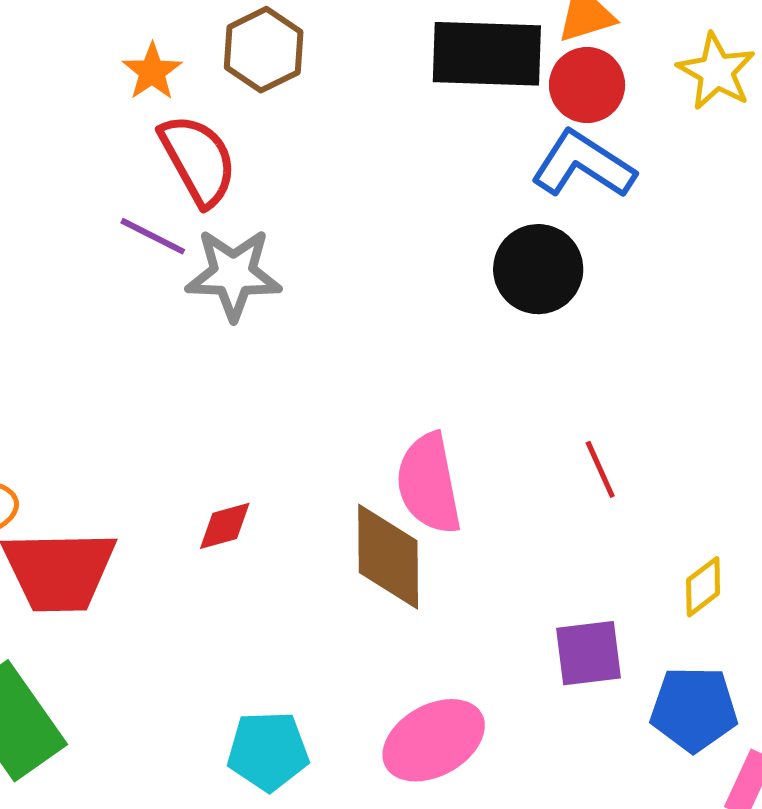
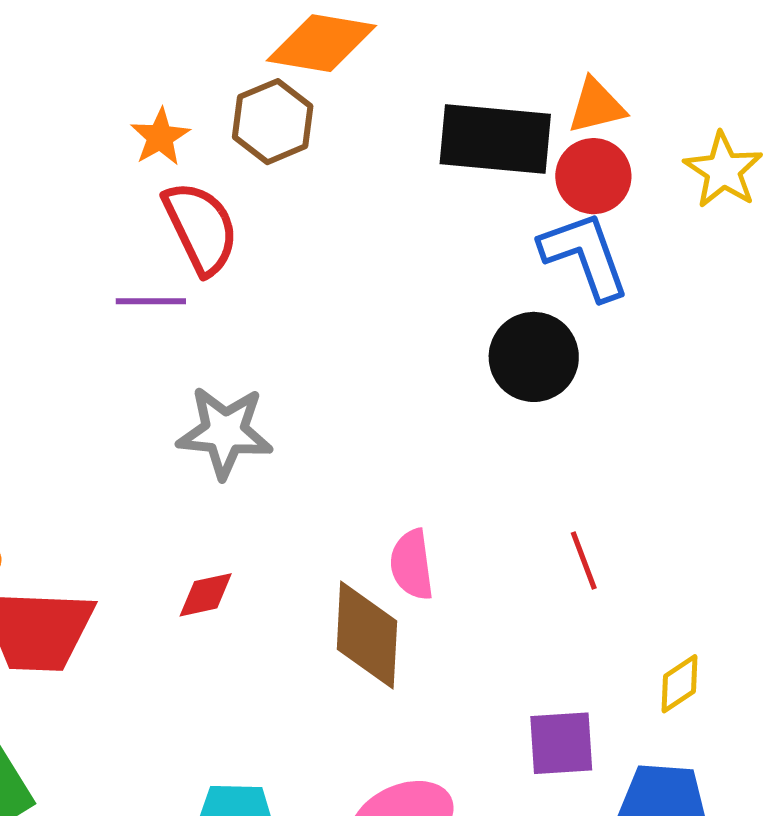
blue L-shape: (583, 165) -> (585, 255), turned 34
purple line: (153, 236) -> (151, 301), turned -30
gray star: (233, 274) -> (225, 432), moved
pink semicircle: (429, 484) -> (412, 565), size x0.7

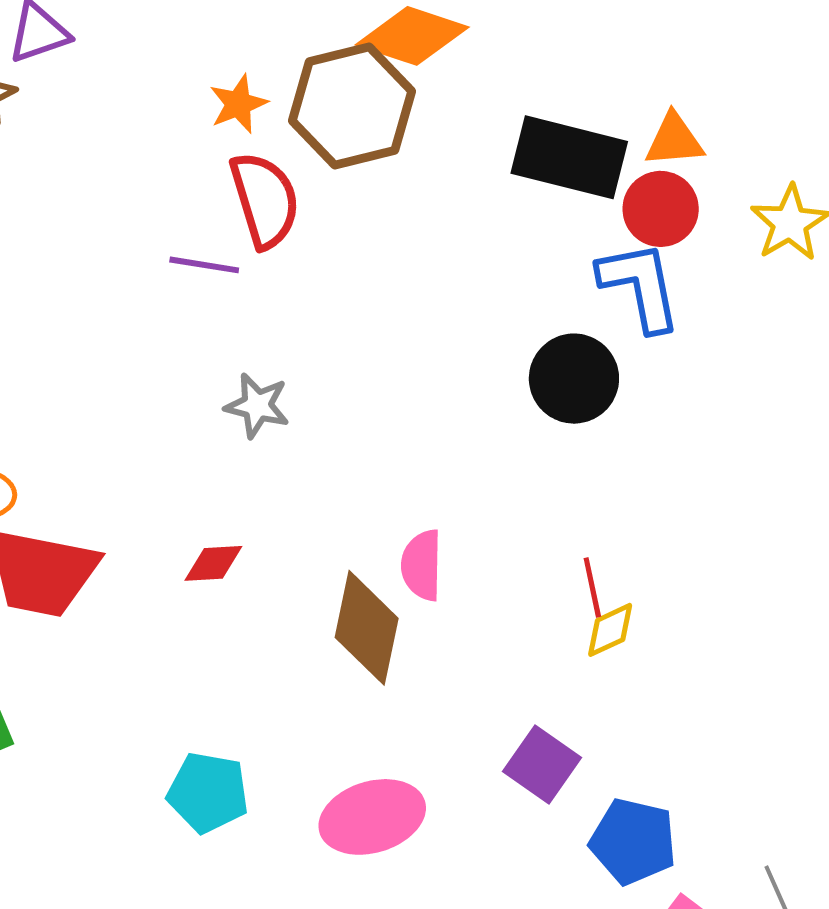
brown hexagon: (273, 122) -> (352, 106), size x1.5
gray star: (225, 432) -> (257, 406), size x0.7
yellow diamond: (679, 684) -> (610, 630), moved
purple square: (561, 743) -> (542, 765), turned 30

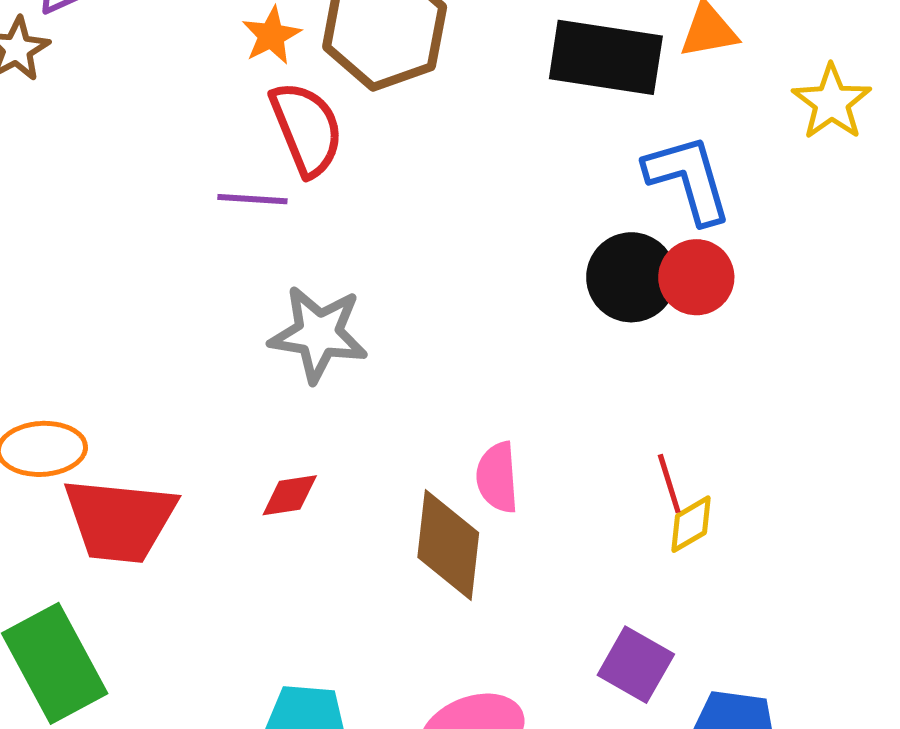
red circle: (661, 209) -> (696, 277), moved
gray star: (257, 406) -> (318, 334), size x1.5

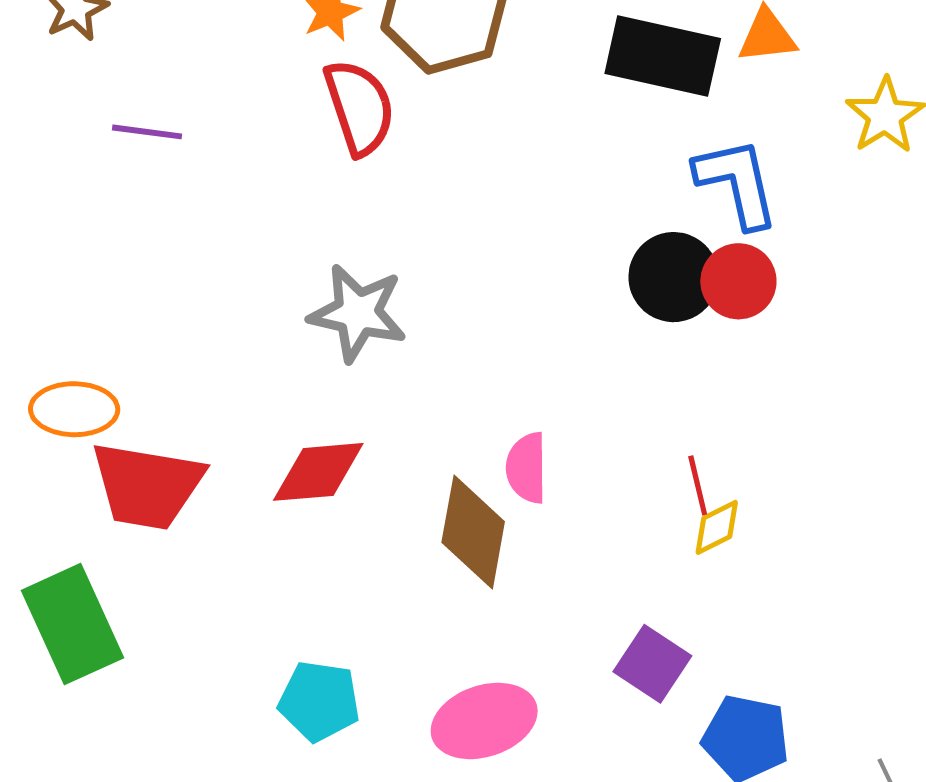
purple line: (252, 199) -> (147, 132), moved
red diamond: (290, 495) -> (318, 472), size x1.6

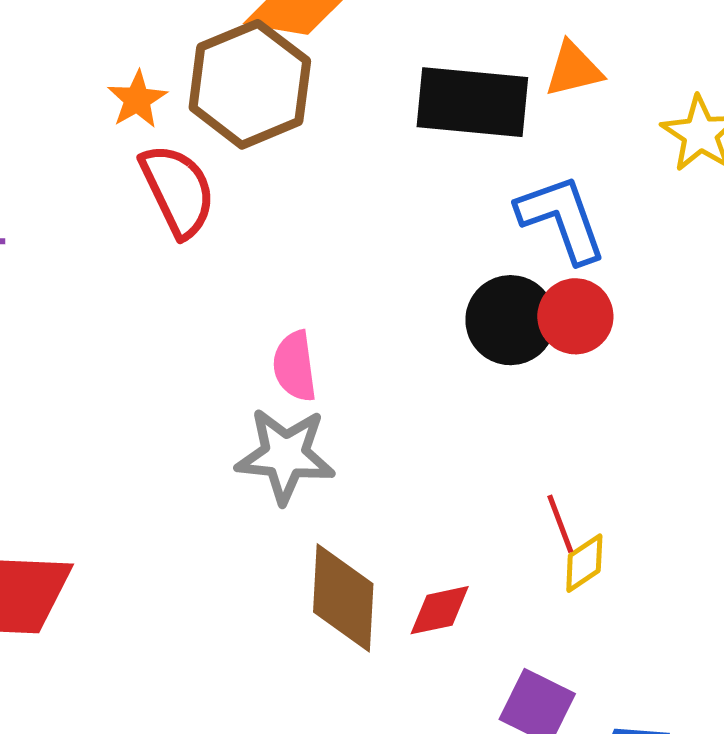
gray star: (358, 313) -> (285, 455), moved
pink semicircle: (527, 468) -> (295, 366), moved
red diamond: (318, 472) -> (440, 610), moved, size x0.7

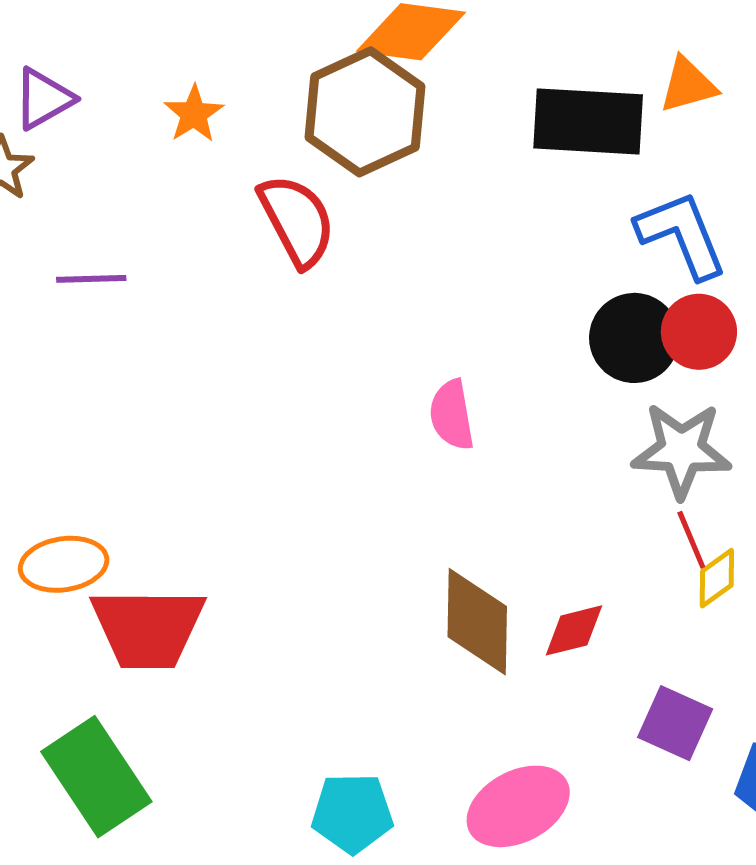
orange star: (137, 99) -> (194, 114), moved
pink semicircle: (295, 366) -> (452, 415), moved
gray star: (285, 455) -> (682, 450), moved

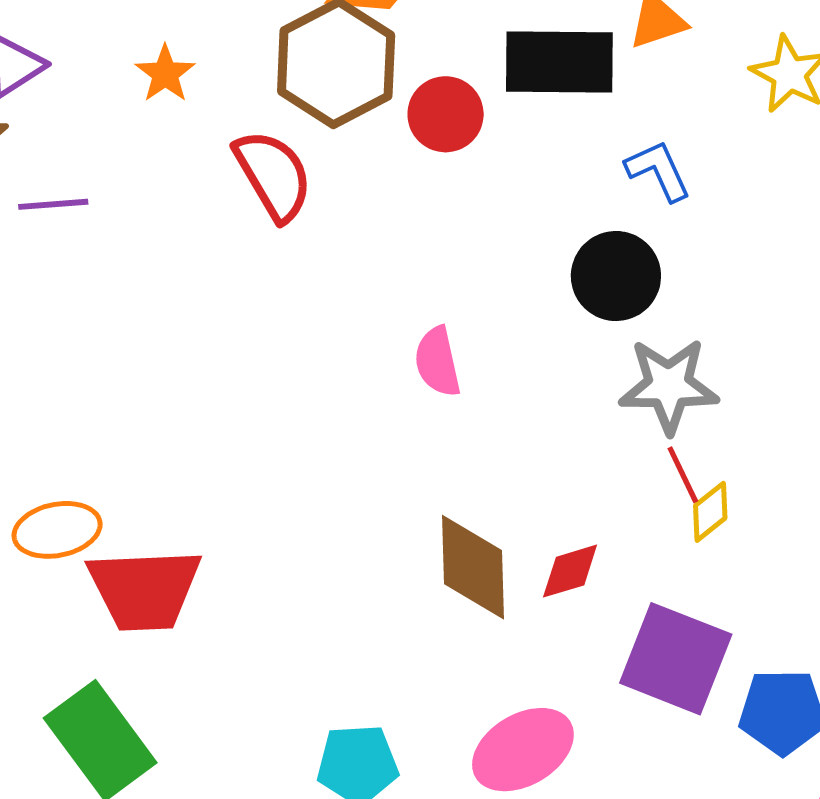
blue L-shape: (682, 235) -> (658, 171), size x0.7
purple line: (91, 279) -> (53, 204), moved
red circle: (699, 332) -> (446, 114), moved
purple square: (675, 723) -> (676, 659), size x1.5

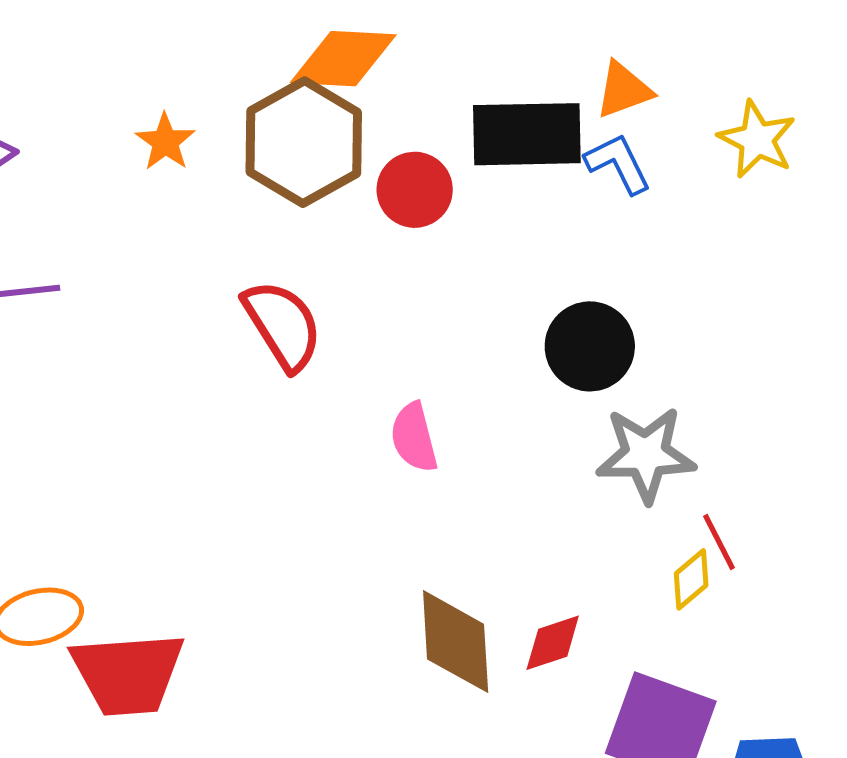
orange star: (165, 74) -> (165, 142), moved
blue L-shape: (658, 171) -> (618, 164), moved
red semicircle: (273, 175) -> (283, 325), moved
red line: (683, 475) -> (719, 542), moved

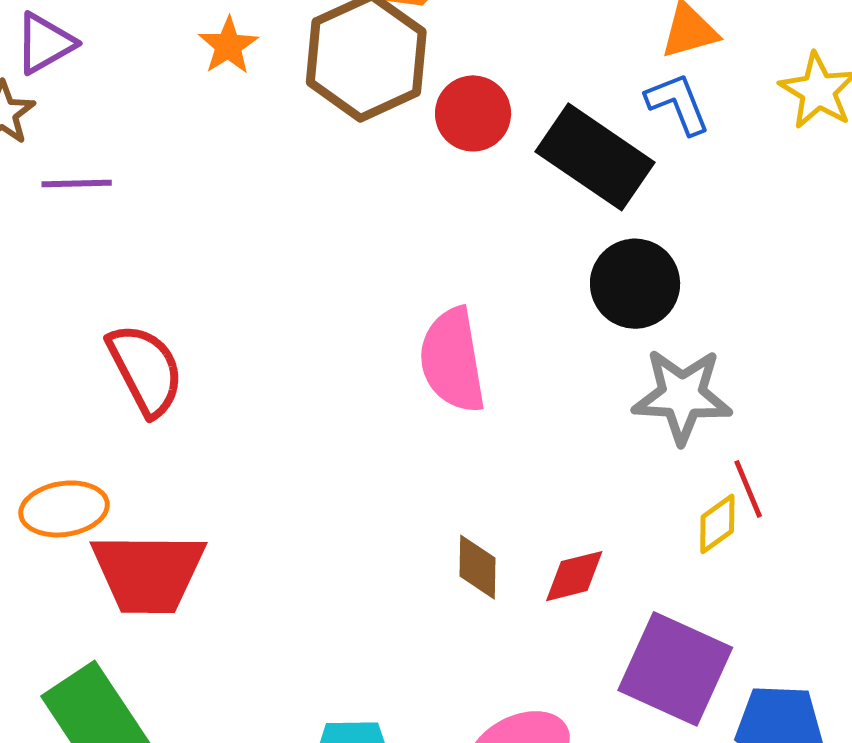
black rectangle: (527, 134) -> (595, 157), moved, turned 31
red semicircle: (283, 325) -> (145, 370), moved
pink semicircle: (414, 437) -> (452, 360), size x1.5
brown diamond: (456, 642) -> (478, 567), size x0.6

